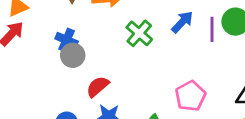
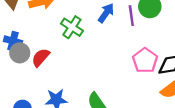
red semicircle: (98, 87) -> (41, 57), moved
pink pentagon: (190, 96) -> (145, 60), moved

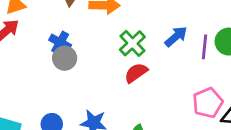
red semicircle: (41, 57) -> (136, 73), moved

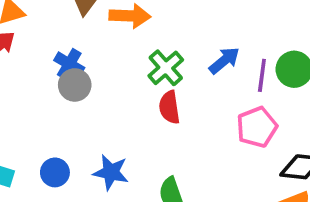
red semicircle: (136, 73) -> (169, 107), turned -65
pink pentagon: (208, 103) -> (257, 127), moved

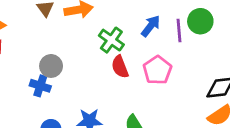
blue cross: (69, 64) -> (40, 86), moved
pink pentagon: (257, 127) -> (157, 70), moved

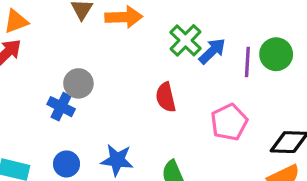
green cross: (111, 40) -> (186, 40), moved
pink pentagon: (157, 70) -> (229, 122), moved

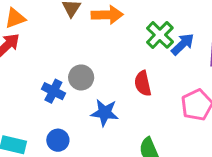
gray circle: (78, 83) -> (81, 77), moved
blue star: (117, 160) -> (105, 113), moved

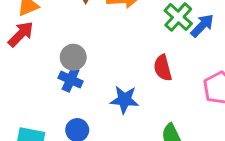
gray circle: (81, 77) -> (73, 57), moved

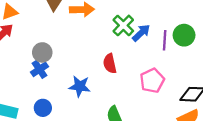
blue cross: (71, 80) -> (39, 69), turned 30

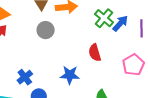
gray circle: (42, 52) -> (46, 30), moved
blue cross: (39, 69) -> (25, 77), moved

